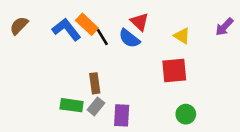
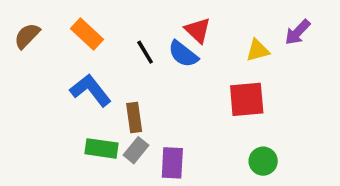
orange rectangle: (87, 24) -> (87, 34), moved
purple arrow: (224, 27) -> (298, 32), moved
blue L-shape: (66, 29) -> (91, 90), moved
yellow triangle: (182, 36) -> (258, 50), turned -48

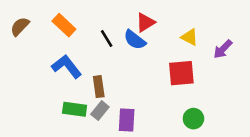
red triangle: (198, 30) -> (145, 22), turned 45
purple arrow: (298, 32) -> (223, 49), moved
yellow triangle: (258, 50) -> (189, 37), turned 42

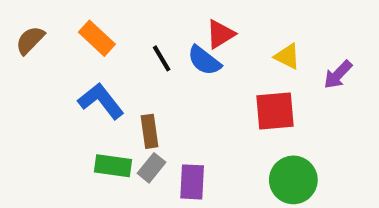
green circle: (193, 119) -> (293, 180), size x1.5

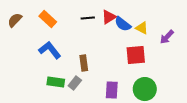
black line: (162, 58) -> (88, 18), moved, turned -64
blue semicircle: (204, 60) -> (123, 24), moved
brown rectangle: (150, 131) -> (84, 63), moved
purple rectangle: (192, 182) -> (112, 90), moved

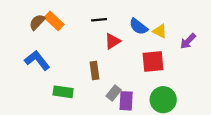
red triangle: (109, 17) -> (113, 41), moved
brown semicircle: (15, 20) -> (37, 22), moved
blue L-shape: (50, 50) -> (37, 60), moved
gray rectangle: (75, 83) -> (114, 93), moved

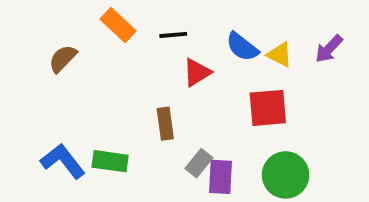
orange rectangle: (54, 21) -> (118, 25), moved
brown semicircle: (37, 22) -> (63, 59), moved
purple arrow: (188, 41) -> (329, 49), moved
blue L-shape: (37, 60) -> (63, 161), moved

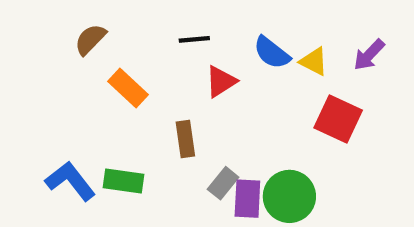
orange rectangle: (118, 25) -> (128, 88), moved
brown semicircle: (63, 59) -> (90, 39), moved
red square: (268, 108) -> (338, 119), moved, turned 30
green circle: (286, 175) -> (289, 196), moved

